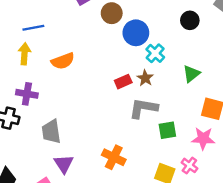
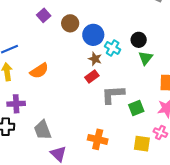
black circle: (190, 20) -> (139, 40), moved
brown star: (145, 78) -> (95, 59), moved

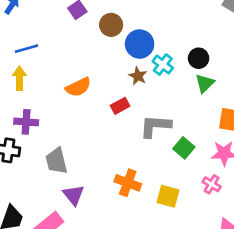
orange semicircle: (39, 71) -> (78, 87), moved
red rectangle: (92, 77) -> (120, 106), moved
green square: (136, 108) -> (184, 148), turned -35
yellow square: (142, 144) -> (168, 196), moved

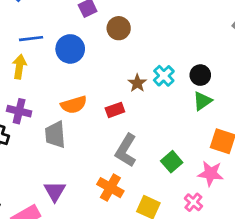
blue circle: (140, 44) -> (70, 49), moved
orange semicircle: (78, 87) -> (74, 105), moved
gray L-shape: (155, 126) -> (126, 150), moved, turned -72
gray trapezoid: (57, 161) -> (55, 135), moved

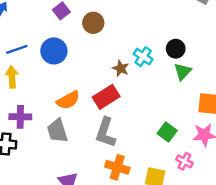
red rectangle: (115, 110) -> (106, 97), size x1.5
gray L-shape: (126, 150) -> (106, 133), moved
pink cross: (193, 202) -> (184, 161), moved

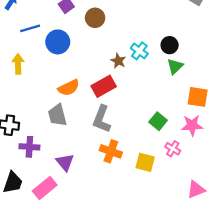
blue line: (17, 49) -> (30, 28), moved
purple cross: (20, 117) -> (29, 147), moved

